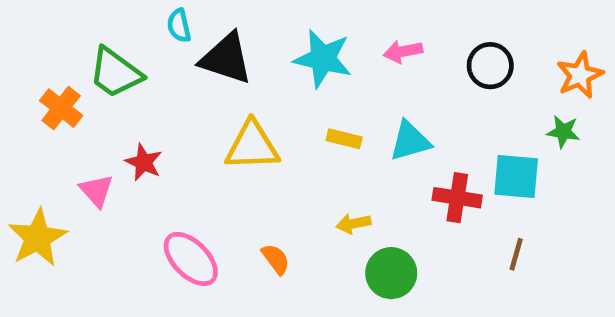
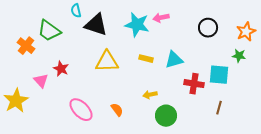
pink arrow: (403, 51) -> (161, 18), moved

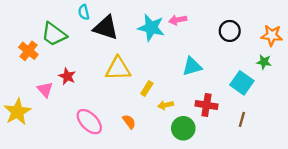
orange star: (246, 32) -> (272, 35), turned 30
yellow rectangle: (146, 59) -> (147, 88), moved, turned -72
cyan square: (219, 75) -> (242, 83), turned 30
red cross: (194, 84) -> (206, 105), moved

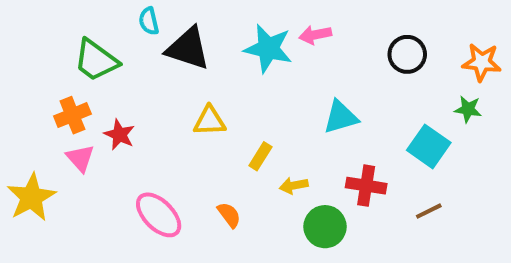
orange cross: (28, 51) -> (72, 115), moved, turned 30
yellow triangle: (118, 69) -> (209, 121), size x0.7
brown line: (242, 119) -> (429, 211), turned 48

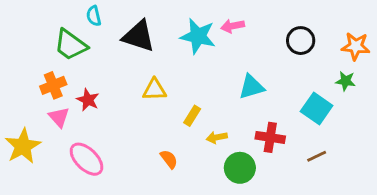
cyan semicircle: (149, 21) -> (94, 16), moved
pink ellipse: (159, 215) -> (87, 159), moved

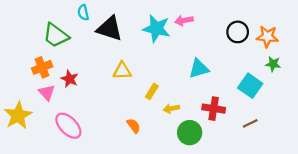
cyan semicircle: (94, 16) -> (83, 13), moved
orange star: (356, 46) -> (267, 37), moved

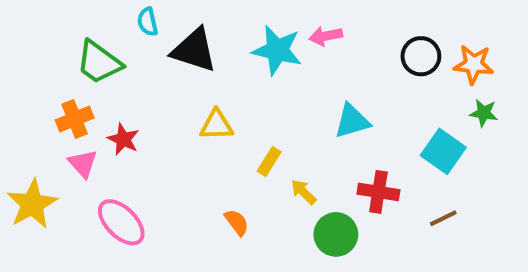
yellow arrow: (171, 109) -> (303, 192), turned 56

